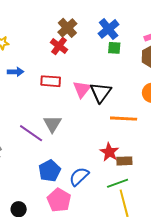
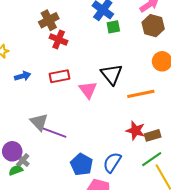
brown cross: (67, 28) -> (49, 20), moved, turned 30
pink triangle: (82, 89) -> (88, 90), moved
gray triangle: (52, 124) -> (39, 122), moved

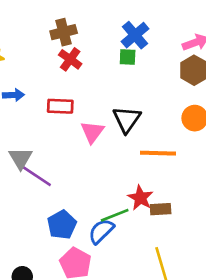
green square: (113, 27) -> (128, 57), moved
green line: (152, 159) -> (115, 215), moved

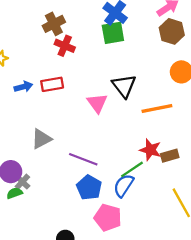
green square: (128, 57) -> (113, 33), size x1.5
red rectangle: (60, 106) -> (52, 84), moved
gray triangle: (21, 158) -> (41, 139), turned 45
purple line: (36, 176) -> (83, 159), moved

